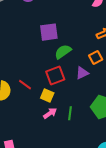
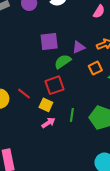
purple triangle: (82, 73) -> (79, 47), moved
green line: (70, 113) -> (72, 115), moved

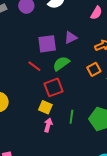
purple triangle: (79, 47) -> (71, 37), moved
red line: (24, 94) -> (34, 66), moved
pink arrow: (48, 123) -> (48, 125), turned -40

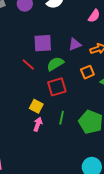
purple triangle: (71, 37) -> (75, 44), moved
red square: (53, 87) -> (57, 87), moved

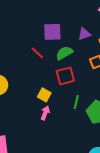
green line: (62, 118) -> (76, 102), moved

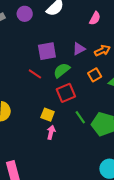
green line: (76, 102) -> (80, 117), turned -40

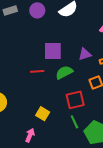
red line: (35, 74) -> (37, 71), turned -48
red square: (66, 93) -> (75, 100), moved
pink arrow: (51, 132) -> (30, 135), moved

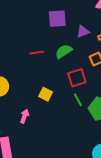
purple square: (53, 51) -> (57, 19), moved
pink arrow: (30, 135) -> (24, 116), moved

